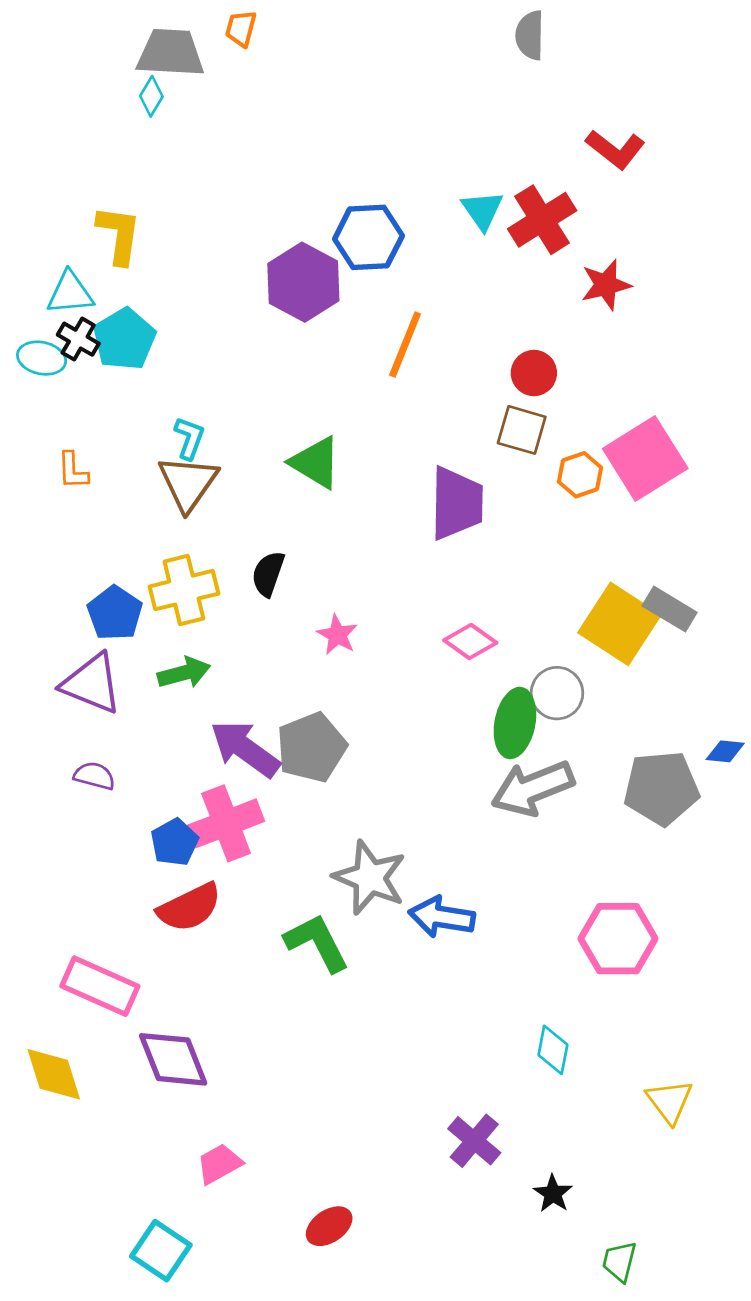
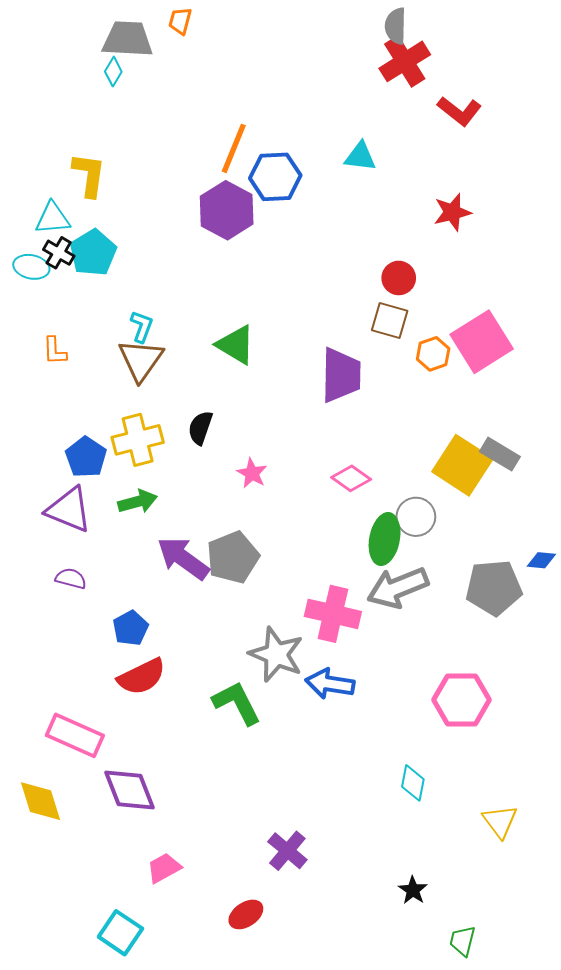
cyan triangle: (482, 210) -> (360, 157), turned -48
red cross: (542, 220) -> (405, 61), moved
orange line: (405, 345) -> (234, 148), moved
pink cross: (226, 823) -> (333, 614), moved, turned 34
purple cross: (474, 1141) -> (287, 851), moved

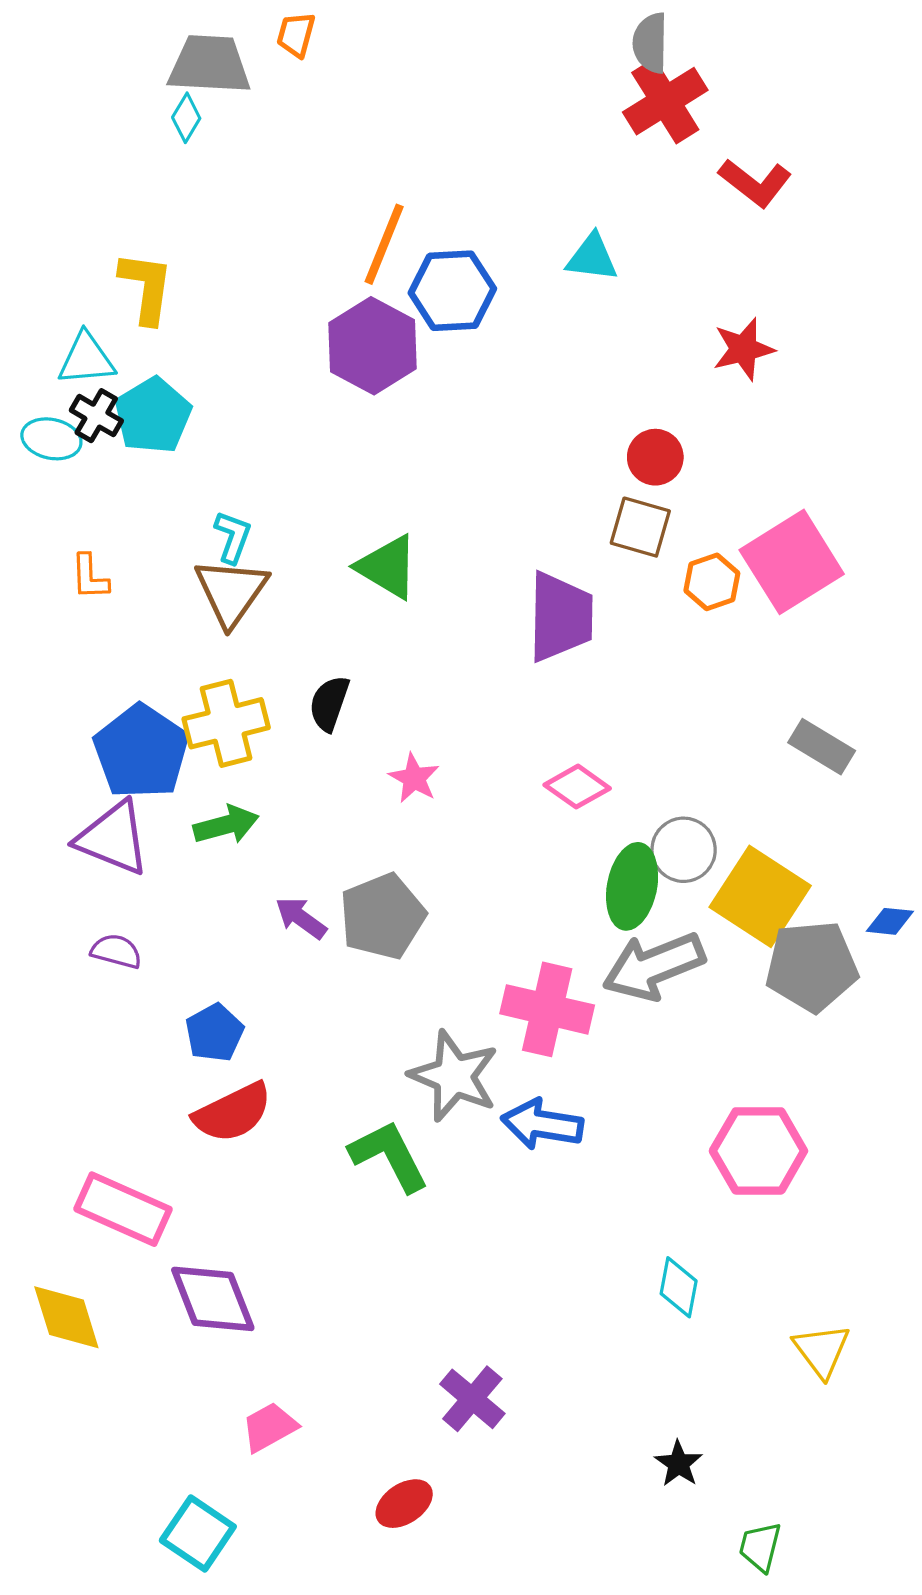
blue pentagon: (86, 457) -> (141, 752), size x1.4
yellow square: (462, 465) -> (760, 896), moved
purple arrow: (183, 558) -> (301, 918), size x0.6

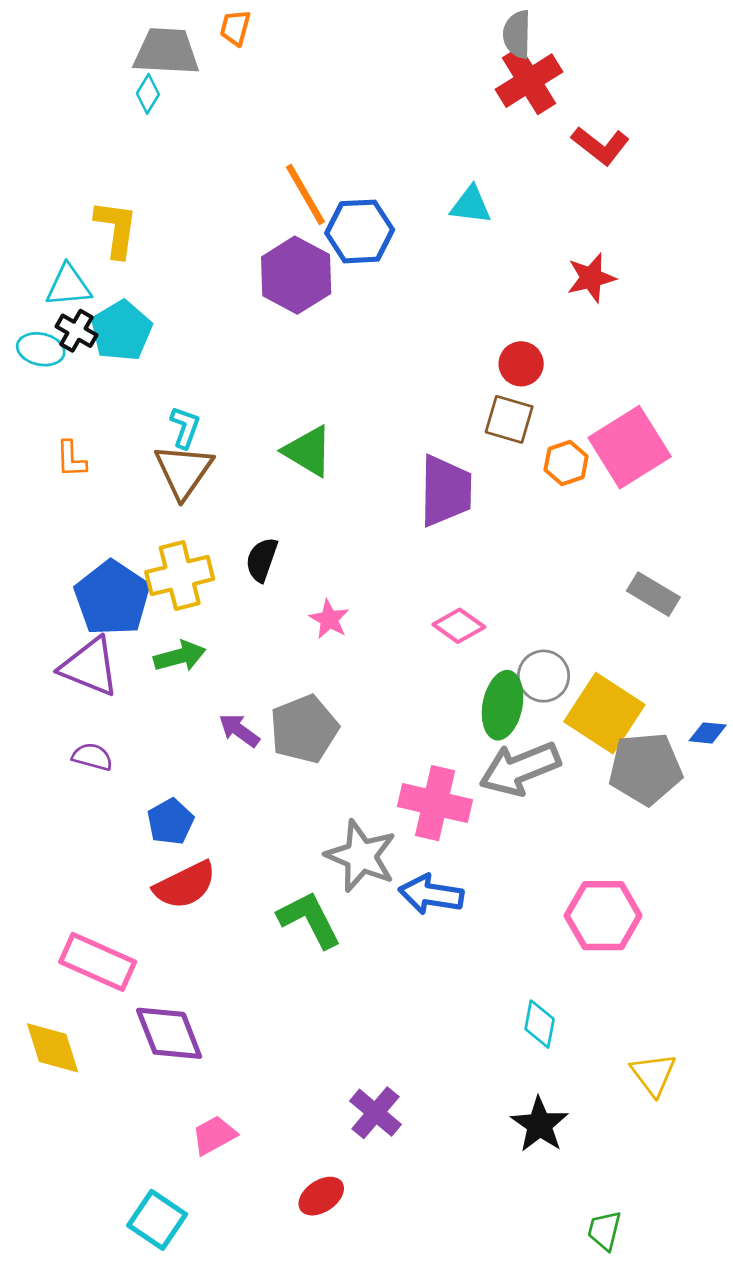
orange line: (384, 244) -> (305, 194), turned -52
black star: (679, 1464) -> (540, 1125), moved, size x1.5

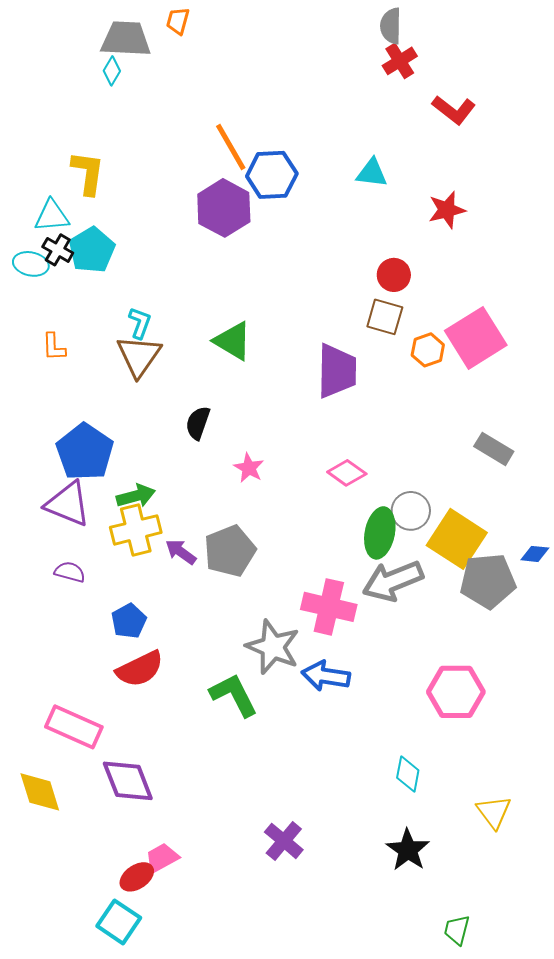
red cross: (529, 81) -> (400, 61), size x0.7
cyan triangle: (471, 205) -> (372, 173), moved
yellow cross: (180, 576) -> (136, 530), moved
red ellipse: (321, 1196) -> (137, 877), moved

